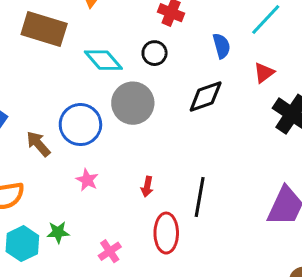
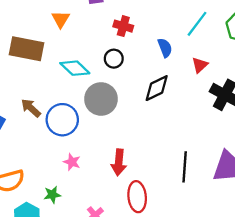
brown arrow: (38, 144) -> (31, 108), moved
red arrow: (147, 187) -> (119, 162), size x1.6
black line: (200, 197) -> (185, 167), moved
green star: (58, 232) -> (52, 195), moved

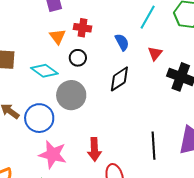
orange triangle: (61, 19) -> (58, 37), moved
pink star: (72, 162) -> (53, 154), size x1.8

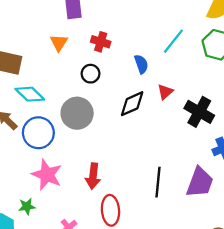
orange triangle: (58, 37) -> (59, 43), moved
red triangle: (155, 53) -> (165, 92), moved
cyan diamond: (44, 71) -> (30, 94), moved

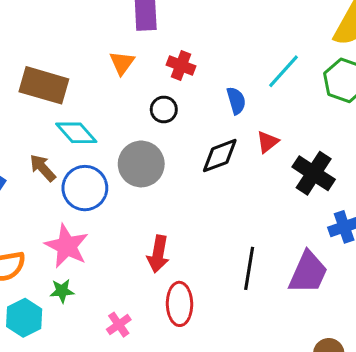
pink star: (47, 175) -> (67, 246), moved

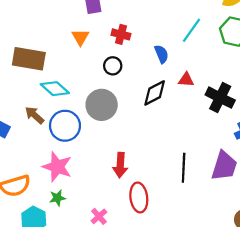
red triangle: (268, 142) -> (186, 80), turned 49

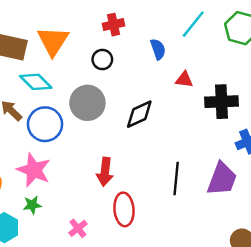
red cross: (121, 34) -> (114, 25), turned -30
orange triangle: (80, 37) -> (53, 41), moved, size x1.6
black diamond: (155, 93) -> (139, 114), moved
black cross: (220, 98) -> (221, 102), turned -32

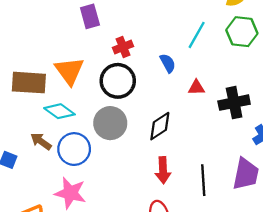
black circle: (102, 60) -> (118, 81), size x1.8
red arrow: (105, 172) -> (163, 170), moved

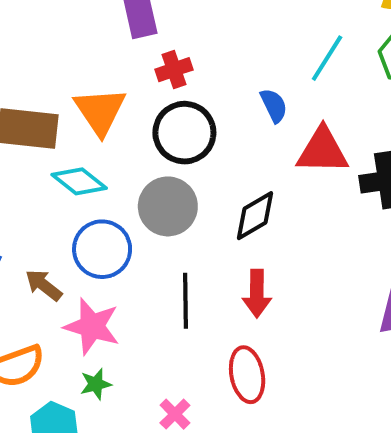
red cross: (123, 47) -> (174, 70), moved
red triangle: (196, 88) -> (322, 151), size x1.8
brown arrow: (41, 141) -> (44, 285), moved
black line: (203, 180) -> (185, 301), moved

